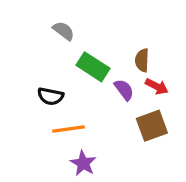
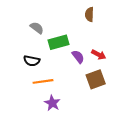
gray semicircle: (64, 31) -> (37, 28), moved
brown semicircle: (142, 60) -> (89, 14), moved
green rectangle: (93, 67) -> (58, 42), turned -48

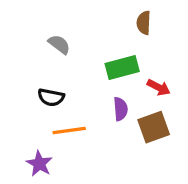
green rectangle: (58, 42) -> (122, 68), moved
purple semicircle: (78, 57) -> (121, 109), moved, turned 32
purple star: (52, 103) -> (39, 164), moved

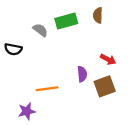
green rectangle: (122, 68) -> (66, 21), moved
black semicircle: (51, 97) -> (13, 49), moved
purple star: (39, 164) -> (27, 111), turned 30

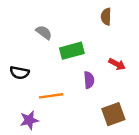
green rectangle: (66, 21) -> (72, 51), moved
black semicircle: (13, 49) -> (20, 73), moved
brown square: (105, 86) -> (113, 114), moved

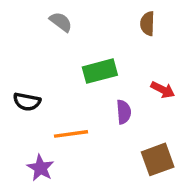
gray semicircle: (44, 32) -> (61, 22), moved
purple star: (29, 120) -> (40, 168), turned -30

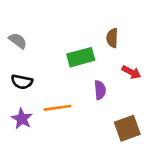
gray semicircle: (61, 22) -> (18, 41), moved
brown semicircle: (147, 24) -> (112, 38), moved
purple star: (40, 168) -> (22, 119), moved

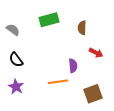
green rectangle: (81, 57) -> (49, 20), moved
black semicircle: (22, 82) -> (16, 60), turned 42
orange line: (57, 108) -> (58, 82), moved

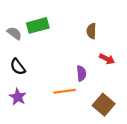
green rectangle: (49, 20) -> (38, 25), moved
brown square: (93, 94) -> (104, 105), turned -30

